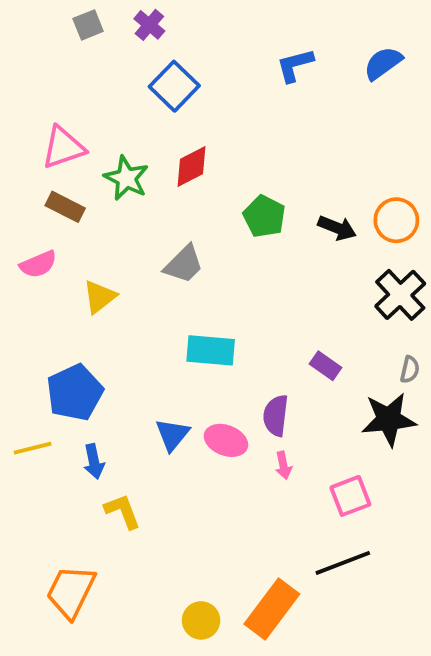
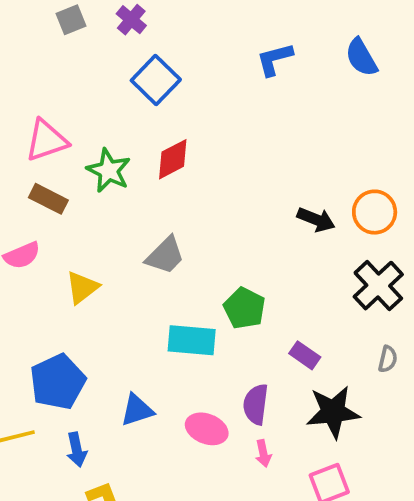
blue semicircle: (383, 63) -> (361, 57), turned -84
green pentagon: (264, 216) -> (244, 308), moved
black star: (389, 419) -> (333, 412), moved
blue triangle: (172, 435) -> (137, 410), moved, turned 33

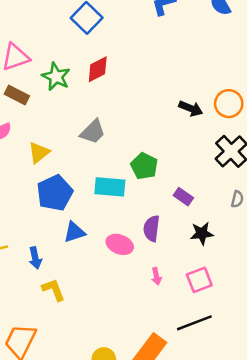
blue pentagon: (58, 382) -> (55, 193), moved
black star: (333, 412) -> (202, 233), size x0.7
pink arrow: (263, 453) -> (156, 276), moved

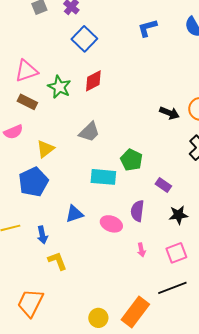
blue pentagon: (55, 193) -> (33, 182), moved

